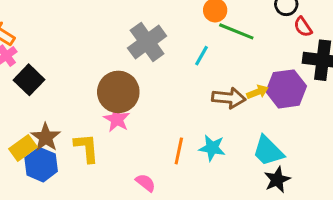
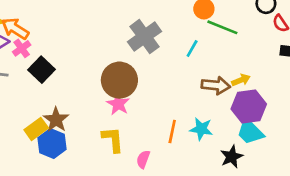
purple hexagon: (286, 89) -> (249, 107), moved
yellow L-shape: (87, 148) -> (113, 140), moved
black star: (277, 180) -> (232, 157), moved
pink semicircle: (146, 183) -> (143, 159), turned -108

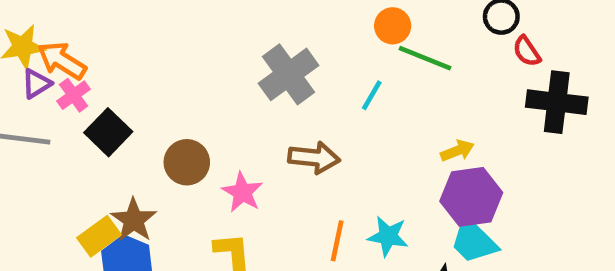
brown circle: (119, 80) -> (187, 162), moved, size x0.7
brown arrow: (216, 85) -> (314, 158), moved

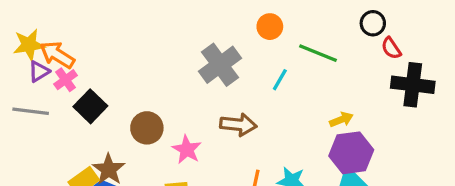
orange circle: (393, 26) -> (270, 27), moved

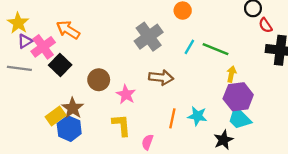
yellow star: (29, 45) -> (18, 23), turned -30
green line: (318, 53) -> (216, 49), moved
orange arrow: (57, 55) -> (68, 30), moved
pink cross: (65, 80) -> (43, 47), size x1.5
yellow arrow: (341, 120) -> (231, 74), turned -56

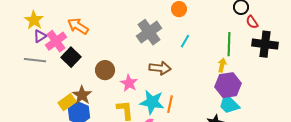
green line: (216, 49) -> (229, 44), moved, turned 70
cyan star: (197, 116) -> (152, 102), moved, size x1.4

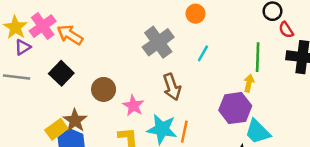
pink cross: (56, 41) -> (43, 26), moved
brown arrow: (160, 68) -> (172, 87), turned 65
purple hexagon: (228, 85) -> (235, 108), moved

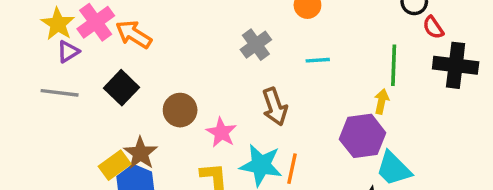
gray cross: (158, 42) -> (256, 45), size x0.7
cyan line: (203, 53) -> (318, 60), turned 56

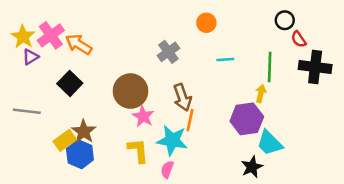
cyan line: (318, 60) -> (225, 59), moved
gray line: (60, 93) -> (27, 111), moved
brown circle: (180, 110) -> (130, 91), moved, size x1.4
orange line: (292, 169) -> (190, 120), moved

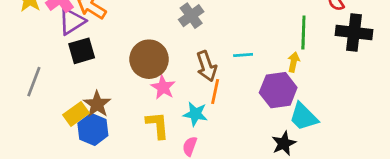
purple triangle: (31, 57) -> (72, 21), moved, size x1.5
cyan line: (225, 59) -> (243, 55), moved
black square: (70, 83) -> (82, 51), turned 30
gray line: (27, 111) -> (34, 82), turned -76
cyan star: (172, 140) -> (195, 114), size x0.7

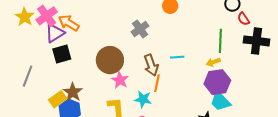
yellow arrow: (294, 62) -> (213, 62), turned -120
purple hexagon: (278, 90) -> (217, 82), moved

